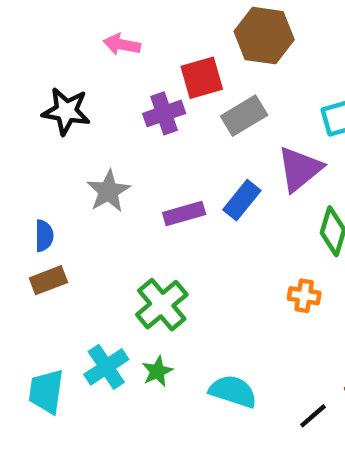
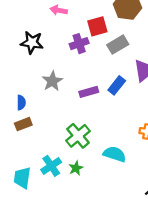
cyan semicircle: (233, 391) -> (115, 154), moved

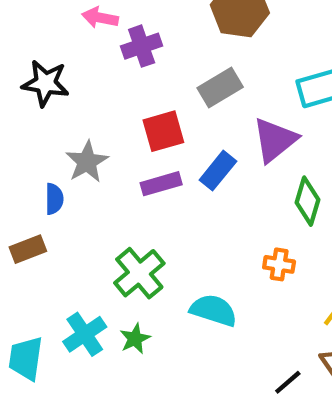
red square: (97, 26) -> (163, 131), moved
purple cross: (79, 44) -> (142, 46), moved
blue semicircle: (21, 103) -> (54, 199), moved

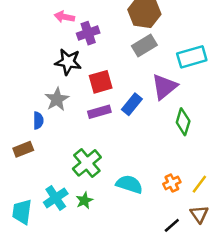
black star: (45, 83) -> (68, 62), moved
gray rectangle: (220, 88) -> (144, 46), moved
orange cross: (279, 264) -> (172, 183), moved, turned -35

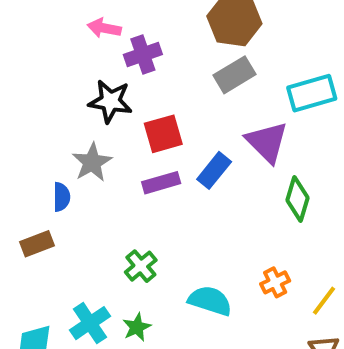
purple triangle: (164, 87) -> (267, 142), turned -36
green cross: (87, 163) -> (141, 266), size x0.7
orange cross: (172, 183) -> (275, 282), moved

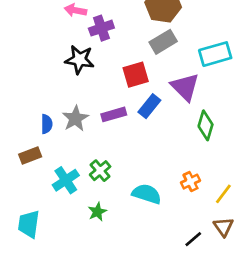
red square: (163, 134) -> (136, 75), moved
gray star: (92, 162) -> (75, 119), moved
cyan cross: (90, 323) -> (66, 180), moved

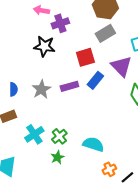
blue semicircle: (47, 124) -> (13, 89), moved
green cross: (100, 171) -> (59, 136), moved
orange cross: (191, 182) -> (109, 169), moved

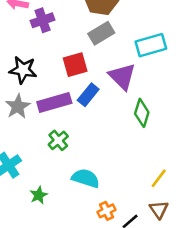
black star: (44, 46) -> (23, 70), moved
purple rectangle: (69, 86) -> (54, 103), size x1.4
green cross: (59, 136) -> (58, 140), moved

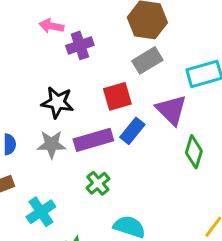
gray star: (18, 106) -> (51, 144), turned 30

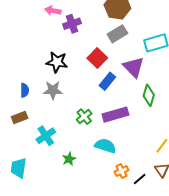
red square: (117, 96) -> (97, 58), turned -30
purple rectangle: (93, 140) -> (115, 115), moved

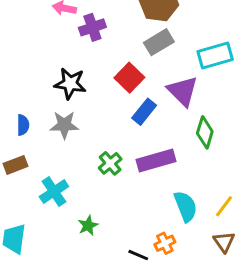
cyan semicircle: (105, 146) -> (186, 206), moved, turned 50
black line: (140, 179) -> (138, 255), moved, turned 64

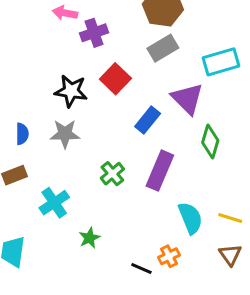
red square: (129, 78) -> (115, 79), moved
purple rectangle: (156, 160) -> (160, 171), turned -51
yellow line: (224, 206) -> (230, 218), turned 70

